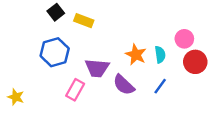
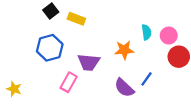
orange star: (136, 55) -> (124, 50), turned -30
cyan semicircle: (160, 55) -> (146, 32), moved
purple semicircle: (124, 85) -> (124, 88), moved

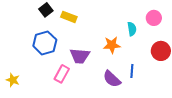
pink circle: (169, 36) -> (154, 18), moved
blue line: (146, 79) -> (132, 71), turned -32

